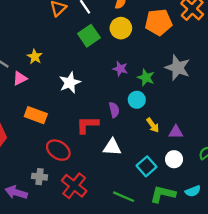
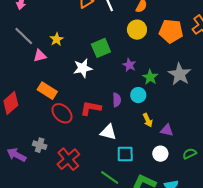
green square: (89, 36) -> (101, 48), moved
red ellipse: (58, 150) -> (62, 113), moved
cyan square: (147, 166) -> (125, 154), moved, turned 30

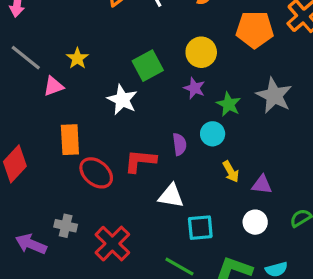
yellow circle: (137, 30) -> (201, 52), moved
white star: (83, 68) -> (122, 100), turned -30
orange rectangle: (47, 91) -> (70, 140), turned 60

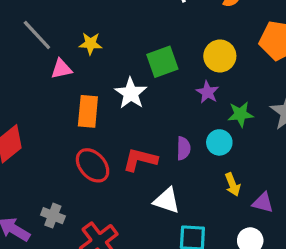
yellow star: (77, 58) -> (90, 44), turned 30
green star: (229, 104) -> (240, 114), turned 30
orange rectangle: (70, 140) -> (88, 111), moved

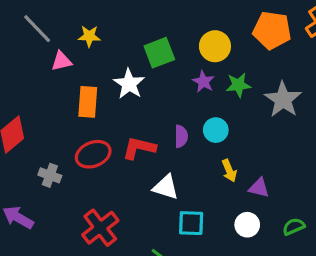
green star: (240, 114) -> (238, 85), moved
red ellipse: (93, 165) -> (93, 154), turned -68
gray cross: (53, 216) -> (50, 175), moved

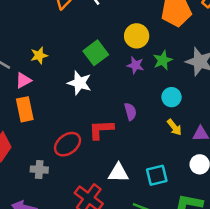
orange rectangle: (88, 102) -> (25, 109), moved
cyan circle: (216, 130) -> (172, 97), moved
white triangle: (166, 187) -> (118, 173), moved

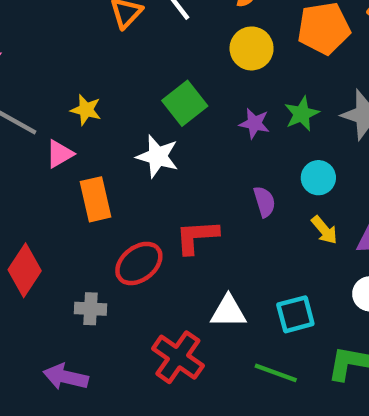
yellow circle: (137, 36) -> (252, 48), moved
yellow star: (39, 55) -> (86, 110), turned 30
orange rectangle: (25, 109) -> (96, 199), moved
purple semicircle: (130, 112) -> (264, 202), moved

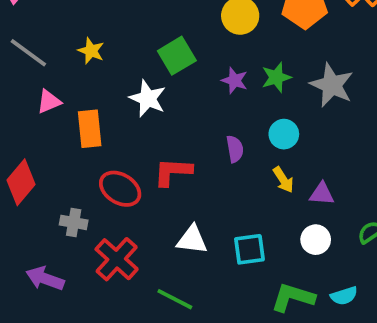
pink triangle: (60, 154) -> (49, 102), moved
red ellipse: (139, 263) -> (120, 189), turned 63
red cross: (178, 357) -> (117, 259), moved
green line: (276, 373) -> (175, 299), moved

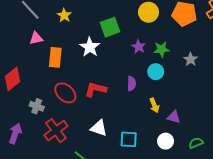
gray star: (332, 85) -> (191, 59), size x0.6
cyan circle: (284, 134) -> (156, 72), moved
purple arrow: (45, 279) -> (15, 133), turned 78

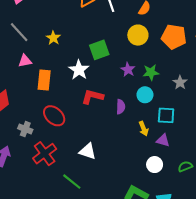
red L-shape: (96, 89) -> (92, 97), moved
cyan square: (129, 139) -> (166, 115), moved

